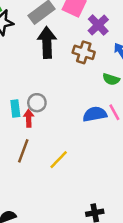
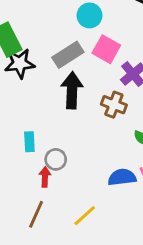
cyan rectangle: (15, 109) -> (29, 142), moved
yellow line: (59, 160) -> (85, 216), moved

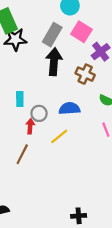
gray rectangle: (68, 55) -> (52, 35), turned -30
blue semicircle: (122, 177) -> (69, 108), moved
yellow line: (85, 216) -> (59, 136), moved

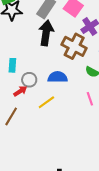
brown cross: (85, 74) -> (74, 46), size x1.4
red arrow: (30, 126) -> (20, 91), turned 48

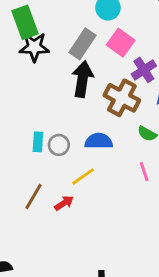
cyan rectangle: (12, 65) -> (38, 142), moved
red arrow: (20, 91) -> (64, 203), moved

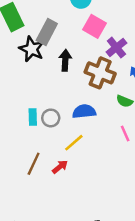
gray rectangle: (82, 44) -> (47, 32), moved
black star: (34, 47) -> (32, 49), moved, turned 30
black arrow: (82, 79) -> (65, 60), size x0.7

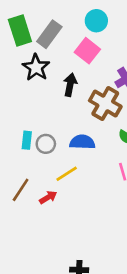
pink square: (95, 26) -> (87, 51), moved
gray rectangle: (47, 32) -> (49, 34), moved

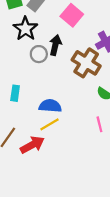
blue semicircle: (82, 142) -> (50, 106), moved
gray circle: (46, 144) -> (39, 54), moved
red arrow: (48, 197) -> (32, 145), size x1.5

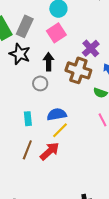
pink square: (72, 15) -> (56, 33), turned 30
gray circle: (39, 54) -> (40, 83), moved
cyan rectangle: (15, 93) -> (28, 119), moved

